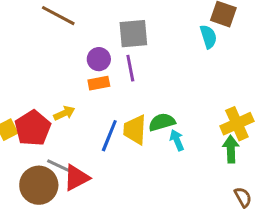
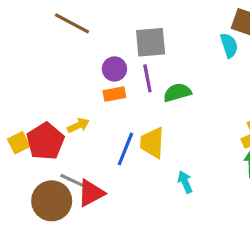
green semicircle: (162, 122) -> (177, 93), moved
cyan arrow: (177, 140) -> (185, 182), moved

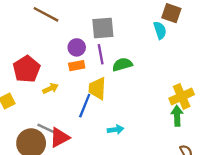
red pentagon: (45, 141) -> (27, 69), moved
yellow trapezoid: (152, 143) -> (97, 88), moved
cyan arrow: (185, 182) -> (115, 130), moved, turned 105

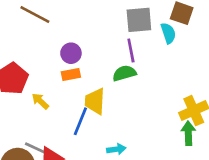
gray square: (103, 28) -> (139, 20), moved
purple line: (101, 54) -> (131, 51), moved
yellow arrow: (50, 88) -> (40, 101), turned -112

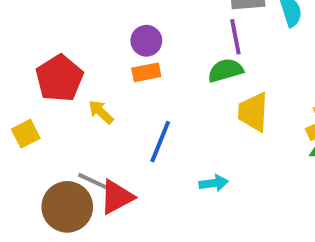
yellow trapezoid: (95, 101) -> (253, 112), moved

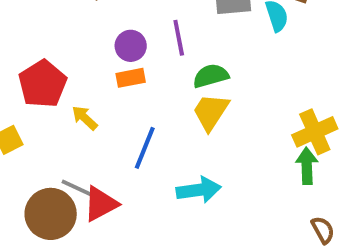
purple line: (235, 37) -> (179, 38), moved
yellow trapezoid: (253, 112) -> (211, 112), moved, turned 30
cyan arrow: (214, 183) -> (199, 190), size x1.5

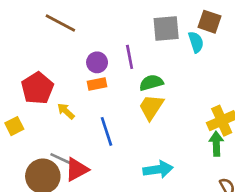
blue line: (145, 148) -> (107, 131), turned -40
cyan arrow: (199, 190) -> (158, 169), moved

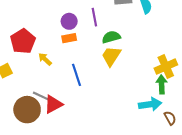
cyan arrow: (158, 169) -> (150, 104), moved

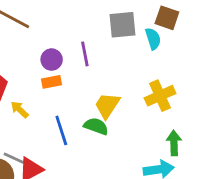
green semicircle: (111, 37) -> (96, 126), moved, turned 36
yellow cross: (166, 67) -> (160, 96), moved

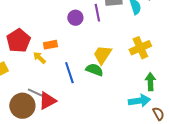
purple line: (85, 54) -> (97, 13), moved
purple circle: (52, 60) -> (75, 18), moved
orange rectangle: (52, 82) -> (50, 45), moved

